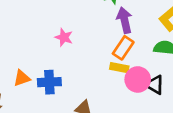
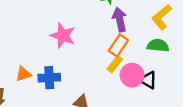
pink star: (64, 37) -> (63, 36), size x1.5
yellow rectangle: (119, 68) -> (115, 64), turned -63

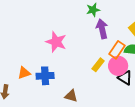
orange rectangle: (118, 45) -> (117, 50), moved
pink circle: (132, 75) -> (118, 66), moved

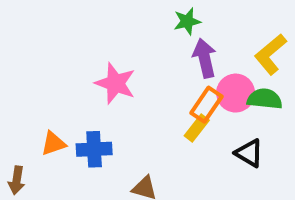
orange rectangle: (117, 50) -> (206, 105), moved
pink circle: (118, 66) -> (236, 93), moved

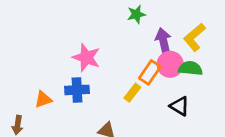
purple arrow: (205, 58) -> (163, 41), moved
yellow rectangle: (197, 128) -> (132, 93), moved
blue cross: (94, 149) -> (77, 90), moved

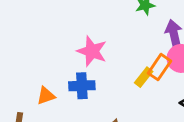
yellow rectangle: (132, 93) -> (144, 77), moved

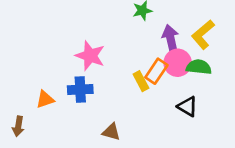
yellow rectangle: (144, 77) -> (141, 81), turned -66

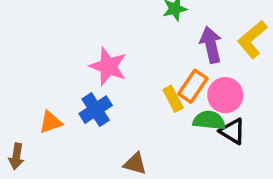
pink circle: (178, 63) -> (225, 95), moved
green semicircle: (199, 67) -> (209, 120), moved
blue cross: (80, 90) -> (96, 110), turned -30

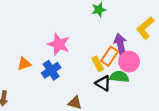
purple arrow: (211, 45) -> (120, 44), moved
orange triangle: (51, 122) -> (24, 64), moved
black triangle: (232, 131) -> (103, 83), moved

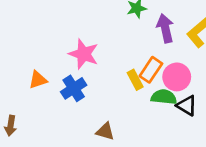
purple arrow: (120, 44) -> (165, 28), moved
black triangle: (103, 83) -> (187, 106), moved

